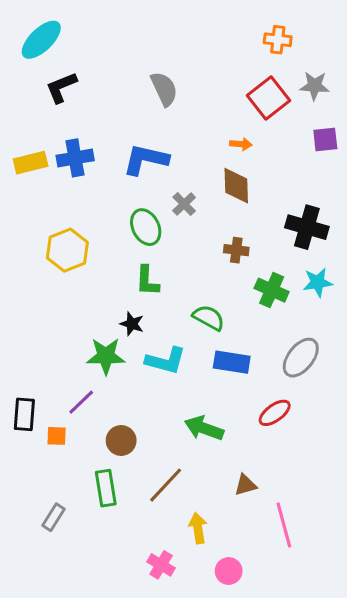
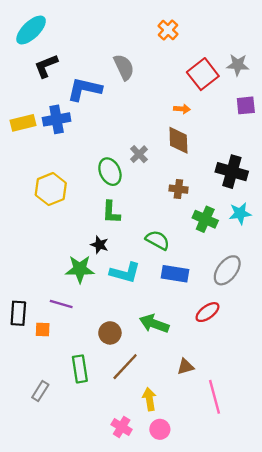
orange cross: (278, 40) -> (168, 30), moved, turned 36
blue L-shape: (146, 159) -> (84, 89), moved
purple line: (81, 402) -> (61, 304), turned 60
brown circle: (121, 440) -> (110, 333), moved
pink circle: (229, 571) -> (160, 429), moved

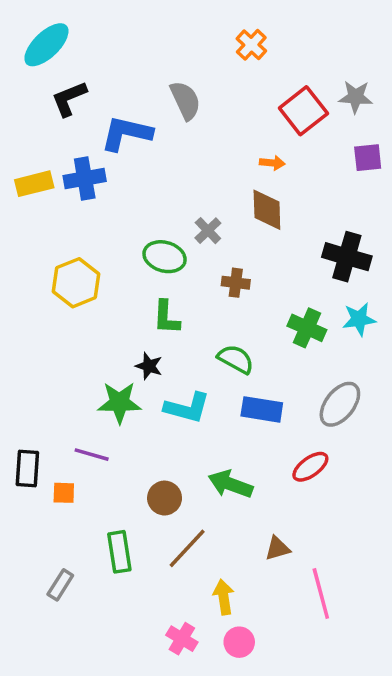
green ellipse: (110, 172) -> (165, 257), turned -48
brown cross: (178, 189) -> (236, 283), moved

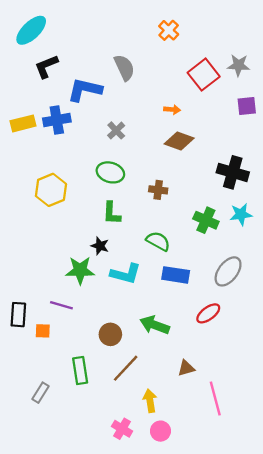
orange arrow: (272, 163) -> (172, 109), moved
brown diamond: (267, 210) -> (179, 141), turned -68
gray cross: (208, 231) -> (116, 130), moved

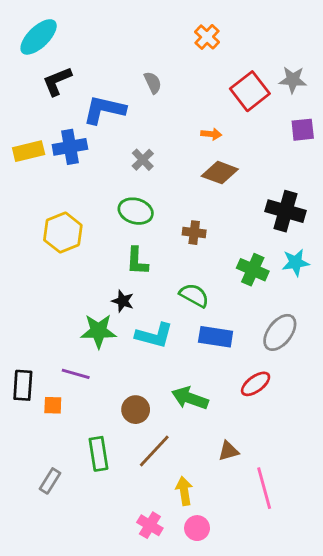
gray semicircle: (124, 68) -> (153, 83), size x0.7

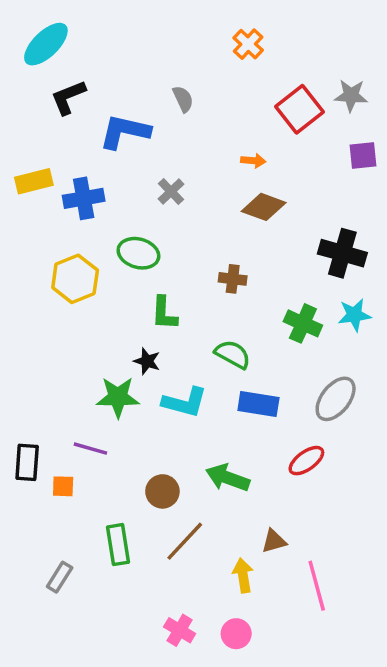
blue cross: (70, 147) -> (84, 198), moved
green ellipse: (136, 211) -> (138, 253), moved
yellow arrow: (184, 491) -> (243, 575), moved

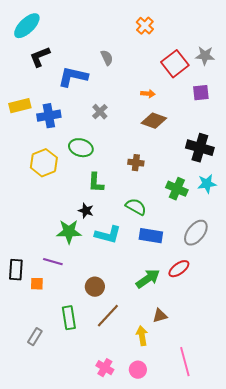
purple square: (363, 156) -> (201, 93), moved
green arrow: (228, 478) -> (148, 279), moved, turned 125
pink line: (317, 586) -> (185, 362), moved

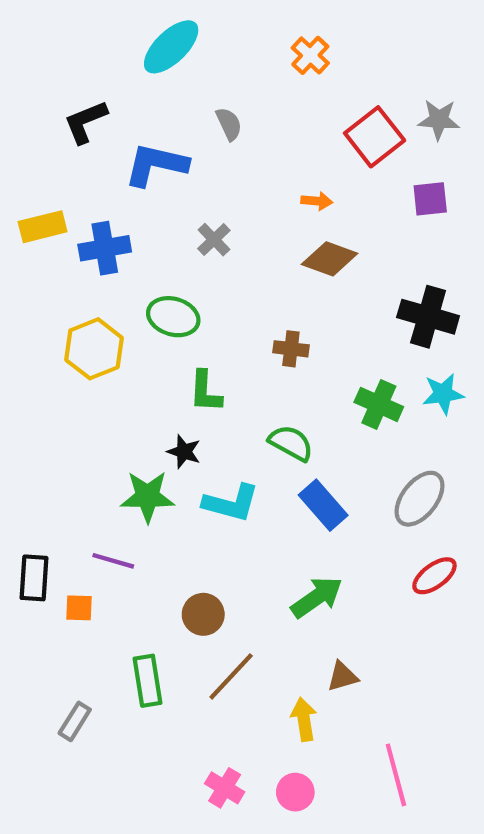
cyan ellipse: (27, 26) -> (171, 47), moved
blue rectangle: (151, 236) -> (323, 505), turned 40
red ellipse: (179, 269) -> (434, 576), moved

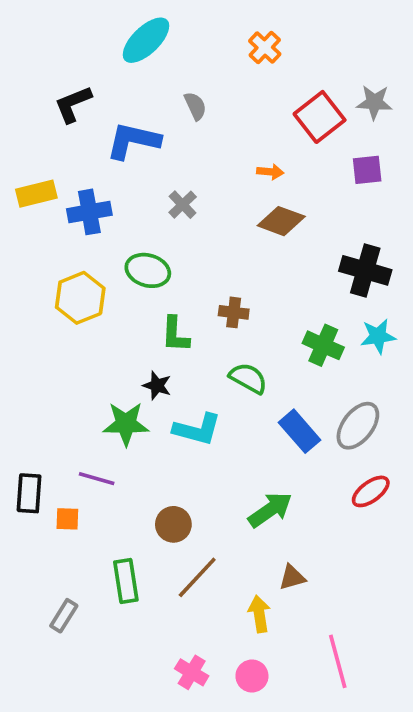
brown cross: (291, 349) -> (234, 312), moved
blue rectangle: (323, 505) -> (299, 431), moved

